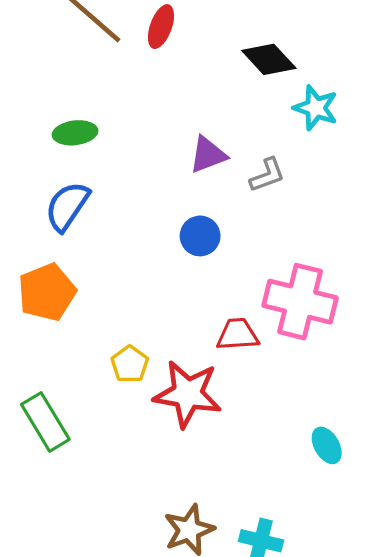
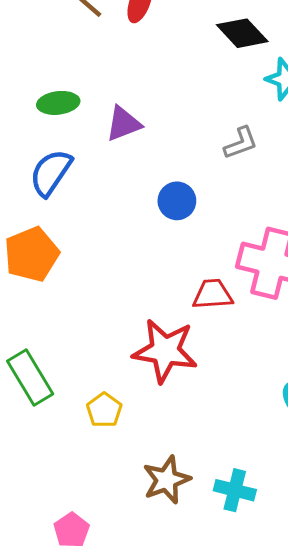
purple triangle: (208, 155) -> (123, 124), moved
yellow pentagon: (130, 364) -> (104, 410), moved

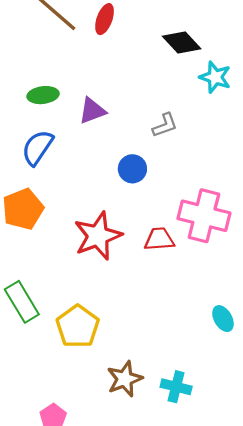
gray L-shape: (241, 143) -> (165, 125), moved
red star: (165, 351) -> (98, 236), moved, turned -30
yellow pentagon: (104, 410) -> (78, 326), size x1.6

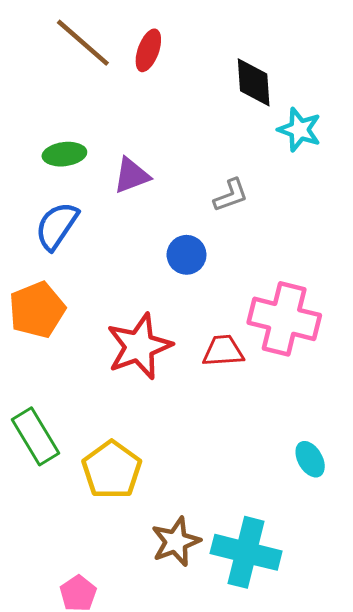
black diamond: (182, 43) -> (254, 82), turned 39
cyan cross: (176, 387) -> (246, 552), size x1.6

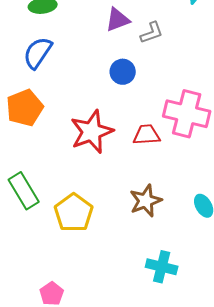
purple triangle: (132, 175) -> (118, 20), moved
brown star: (176, 542) -> (146, 201), moved
cyan cross: (246, 552) -> (162, 267), size x0.7

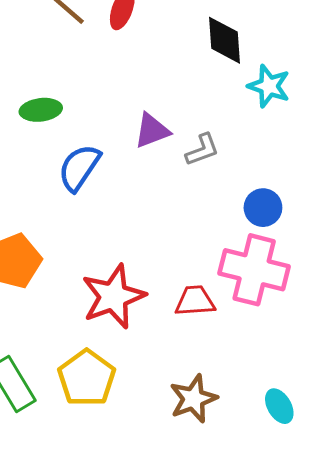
blue semicircle: (38, 53) -> (79, 168), moved
blue circle: (123, 72) -> (263, 208), moved
yellow pentagon: (74, 213) -> (87, 378), moved

